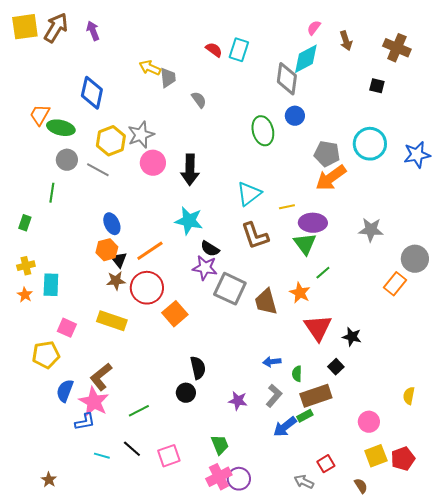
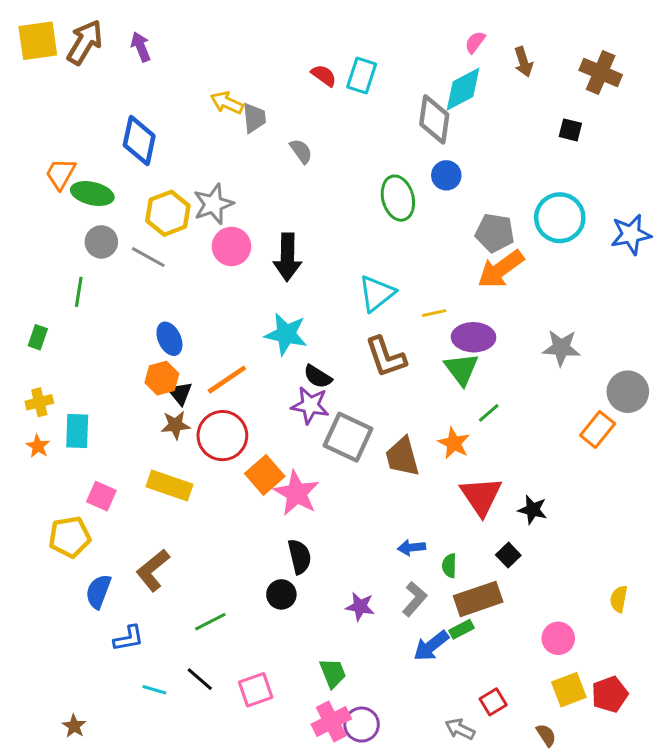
pink star: (94, 402) -> (297, 493), moved

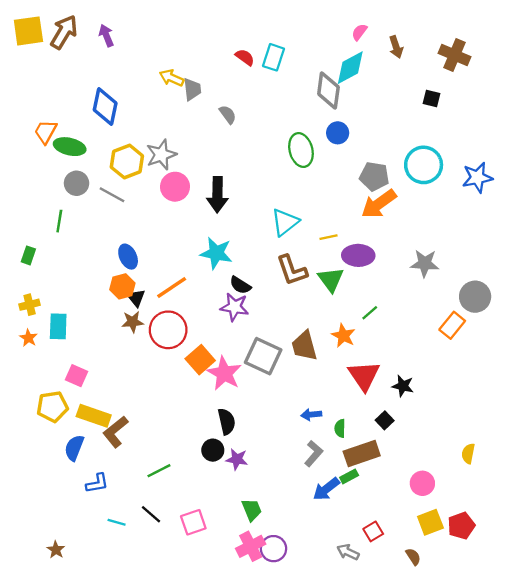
green triangle: (461, 369) -> (331, 279), moved
gray square: (348, 437) -> (263, 356), moved
yellow rectangle: (169, 486) -> (94, 416), moved
purple star: (360, 607) -> (237, 459), moved

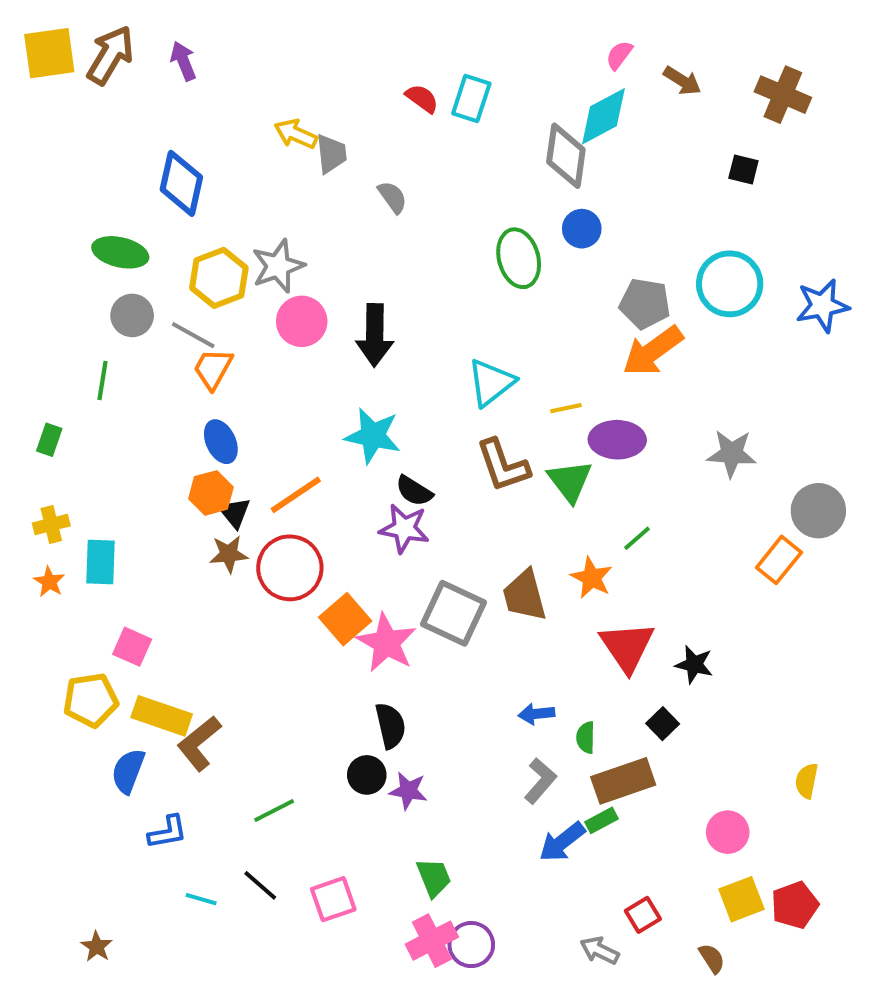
brown arrow: (396, 47) -> (682, 81), turned -40
orange trapezoid: (46, 132) -> (213, 369), moved

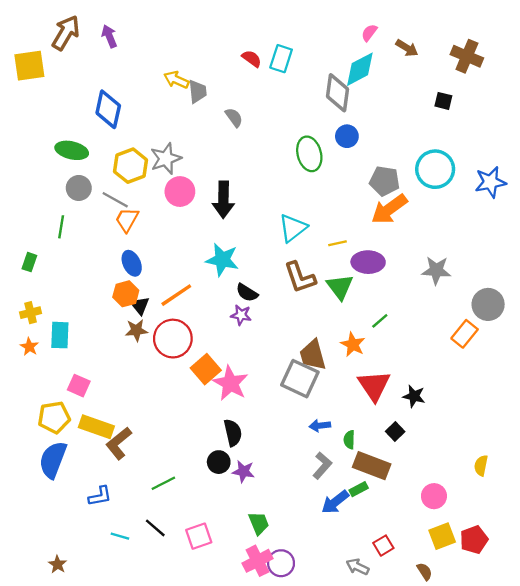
yellow square: (49, 53) -> (29, 66), moved
purple star: (404, 528) -> (241, 315), size x0.7
gray square: (454, 613) -> (300, 379), moved
blue semicircle: (128, 771) -> (53, 460), moved, size x1.4
brown rectangle: (623, 781) -> (372, 466), turned 40

